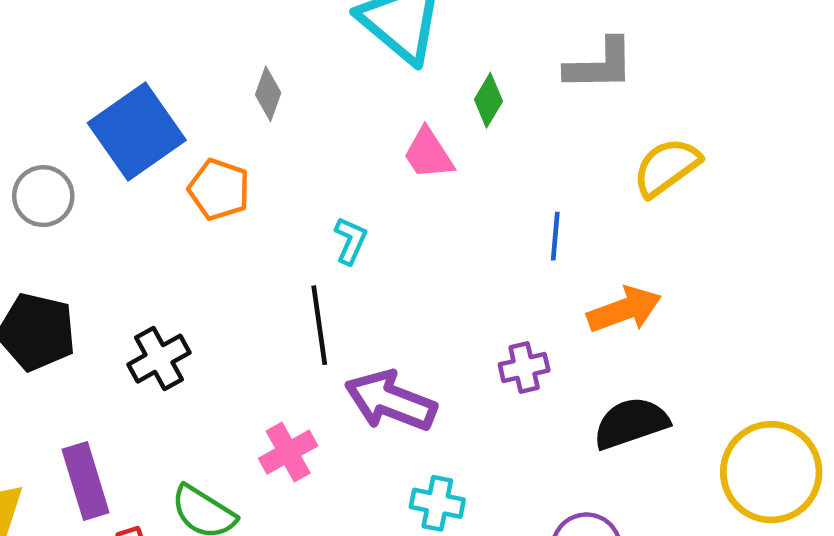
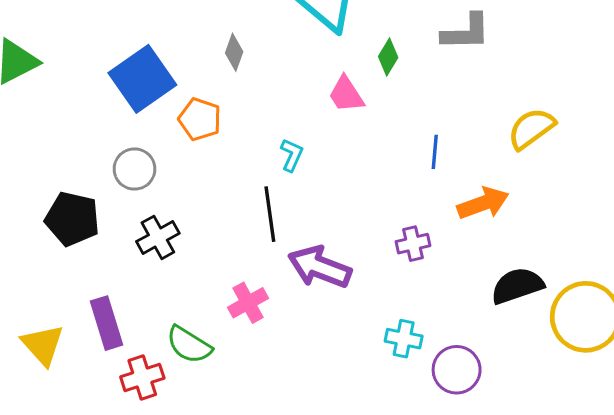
yellow semicircle: (667, 167) -> (531, 129), moved
gray circle: (43, 196) -> (135, 169), moved
black semicircle: (631, 423) -> (517, 286), moved
cyan cross: (437, 503) -> (404, 339), moved

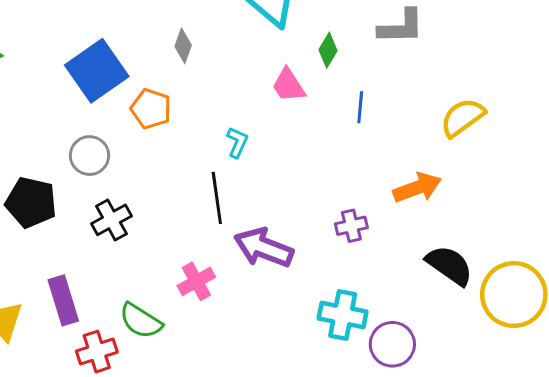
blue line: (435, 152) -> (360, 107), moved
black semicircle: (517, 286) -> (449, 265), turned 54
cyan cross: (404, 339) -> (343, 315), size x1.4

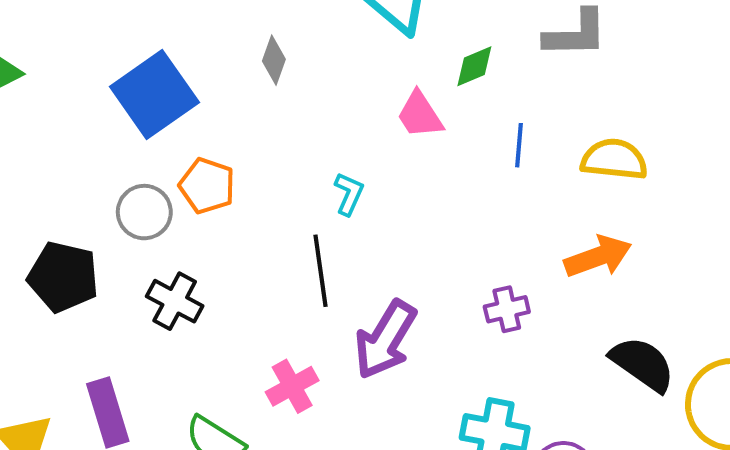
green diamond: (328, 50) -> (474, 66), turned 36
orange pentagon: (151, 109) -> (207, 186), moved
yellow semicircle: (463, 117) -> (614, 159), moved, turned 42
black cross: (111, 220) -> (175, 301), turned -33
purple arrow: (264, 248) -> (385, 340), turned -80

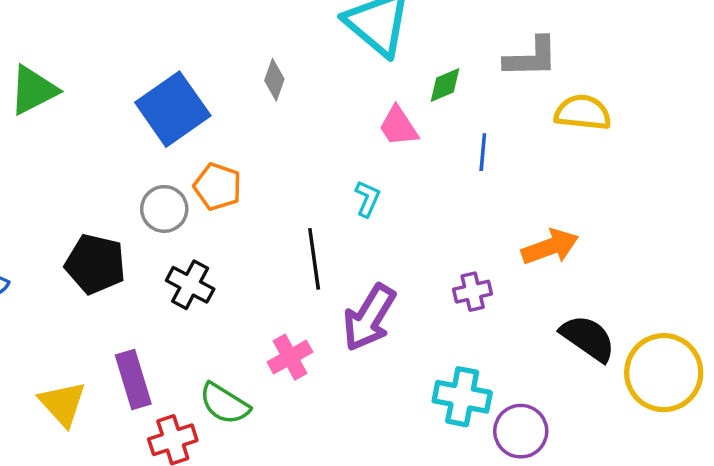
yellow semicircle: (614, 159) -> (583, 113), moved
cyan L-shape: (349, 194) -> (367, 199), moved

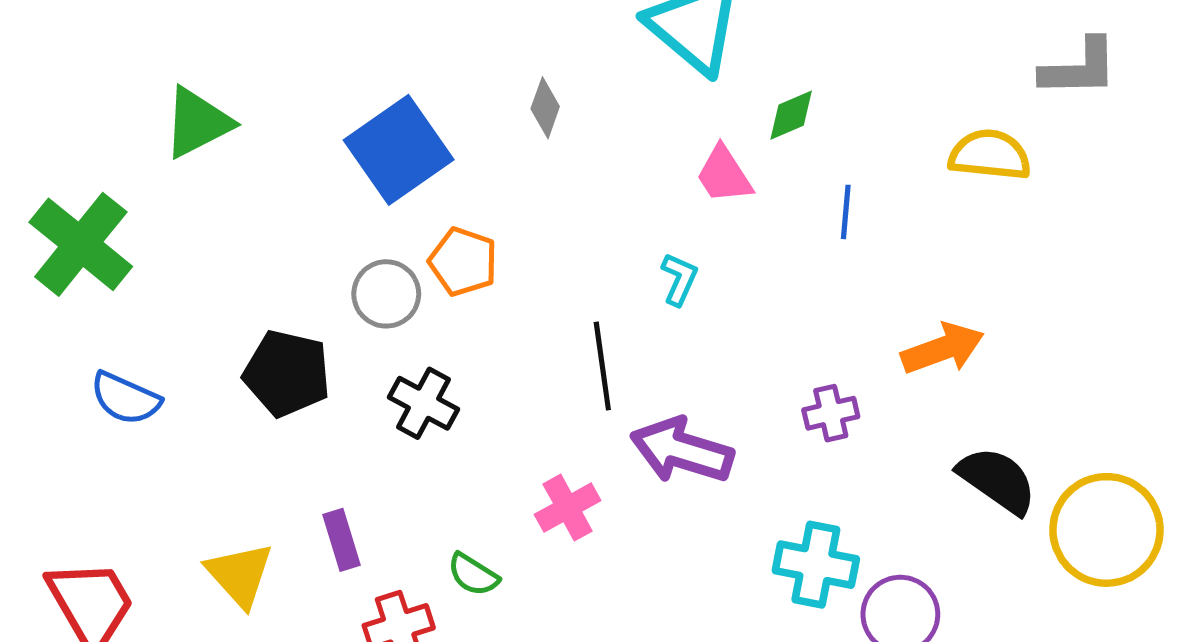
gray L-shape: (531, 57) -> (1079, 68), moved
purple arrow: (369, 317) -> (682, 450), turned 76
purple rectangle: (133, 379) -> (342, 540), size x0.7
green semicircle: (224, 404) -> (473, 575), size x0.7

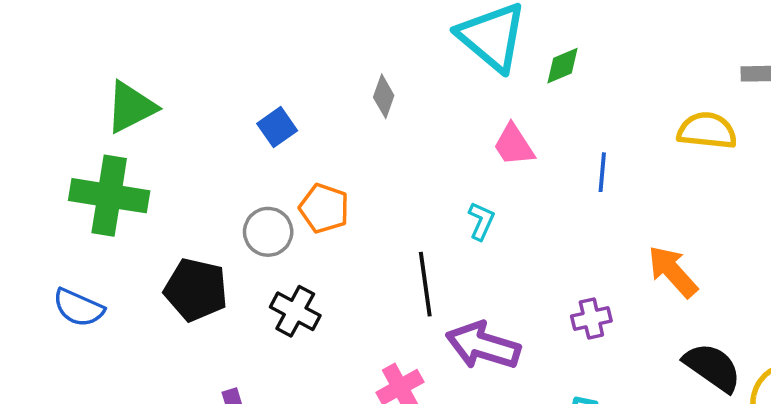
green diamond: (791, 115) -> (563, 66), moved
blue square: (399, 150) -> (277, 127), size x0.5
green cross: (81, 244) -> (109, 196), moved, turned -30
orange arrow: (943, 349) -> (673, 272), turned -112

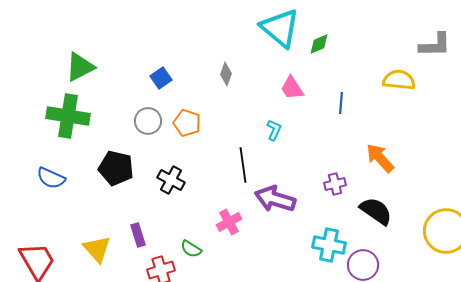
gray diamond: (384, 96) -> (226, 74), moved
gray circle: (268, 232) -> (148, 121), moved
black semicircle: (712, 367) -> (376, 211), moved

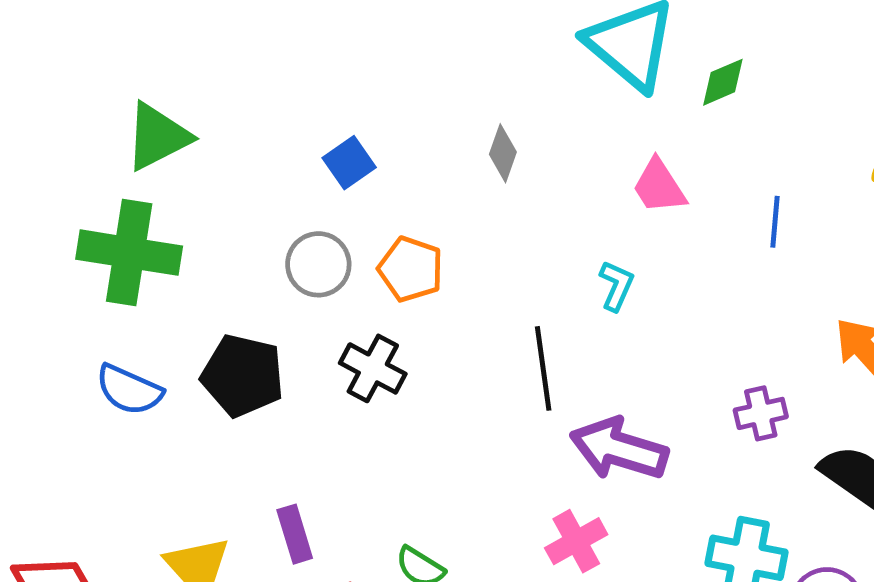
blue semicircle: (51, 178) -> (129, 390), moved
black cross: (171, 180) -> (373, 368), moved
pink cross: (229, 222) -> (576, 541), moved

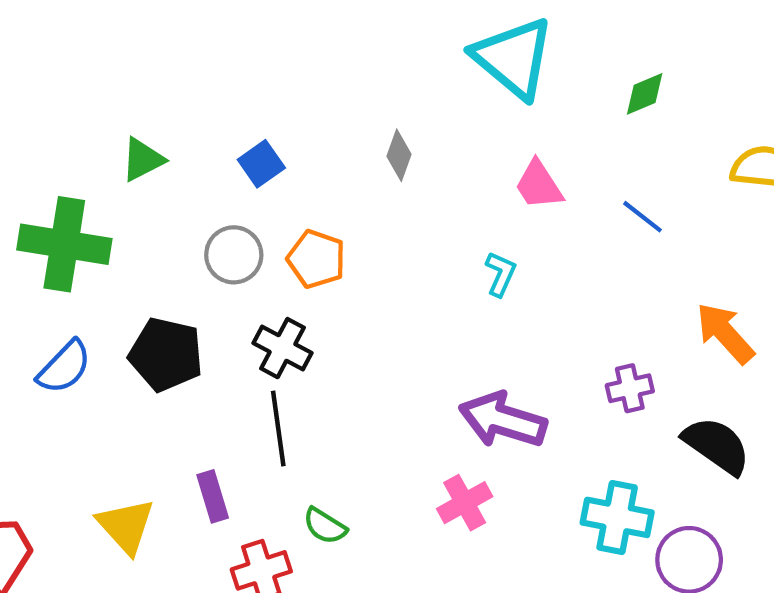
green diamond: (723, 82) -> (645, 94), moved
green triangle: (157, 137) -> (143, 160), moved, size x0.7
blue line: (775, 222) -> (643, 217), turned -57
black line: (543, 368) -> (278, 429), moved
blue semicircle: (129, 390) -> (64, 367), turned -70

